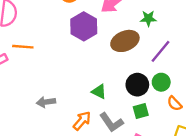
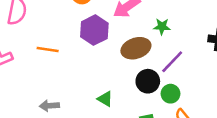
orange line: (23, 47) -> (48, 50), moved
black circle: (137, 85) -> (148, 81), moved

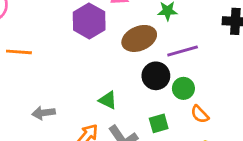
orange line: (48, 50) -> (19, 52), moved
purple line: (172, 62) -> (183, 51), turned 35

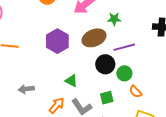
purple hexagon: (89, 21) -> (57, 41), moved

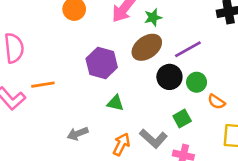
green star: (114, 19) -> (153, 17), moved
green triangle: (71, 81) -> (115, 103), moved

